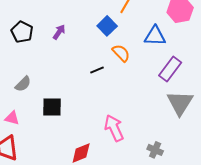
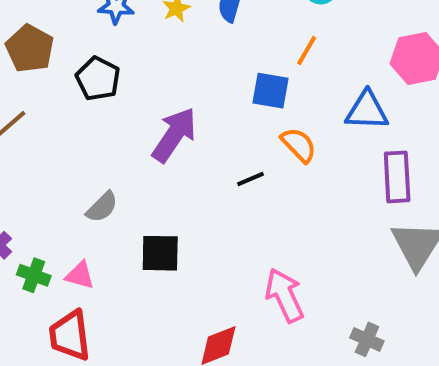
blue square: (107, 26) -> (271, 91), turned -36
black pentagon: (22, 32) -> (98, 79), moved
purple arrow: (59, 32) -> (174, 135), moved, size x1.8
purple rectangle: (170, 69) -> (397, 177), turned -40

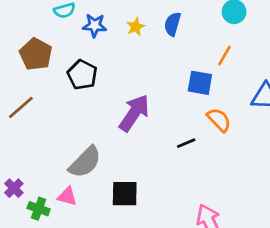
gray semicircle: (102, 207) -> (85, 162), size x1.5
pink triangle: (80, 275) -> (67, 196), moved

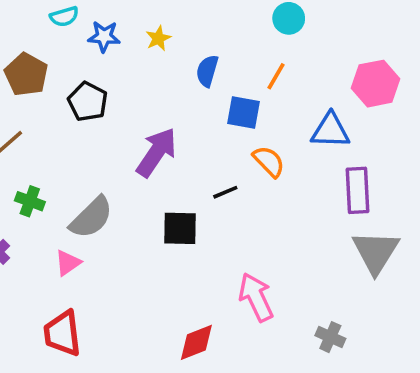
blue semicircle: (173, 24) -> (207, 71), moved
black square: (125, 194) -> (180, 228), moved
pink triangle: (67, 196) -> (68, 263), turned -50
green cross: (39, 209) -> (30, 201), moved

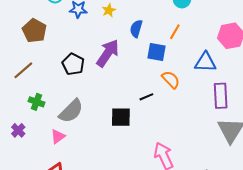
black pentagon: (88, 102) -> (73, 64), moved
purple arrow: (157, 152) -> (108, 53), moved

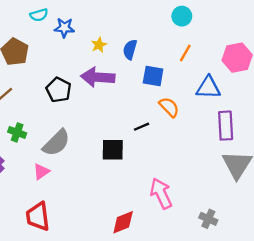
yellow star: (109, 10) -> (99, 45), moved
orange line: (175, 32) -> (185, 53), moved
purple arrow: (108, 53) -> (98, 77), turned -120

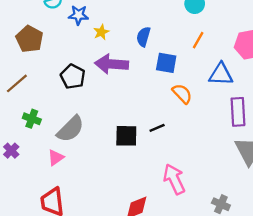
yellow star: (99, 45) -> (101, 32), moved
black line: (142, 127) -> (157, 128), moved

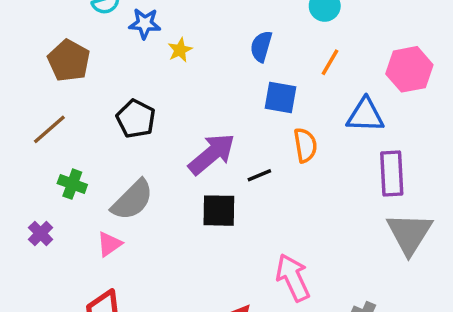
blue semicircle: (143, 37) -> (261, 46), moved
purple arrow: (112, 64) -> (212, 154), moved, turned 136
orange semicircle: (182, 94) -> (305, 145), turned 35
black line: (157, 128) -> (259, 175), moved

